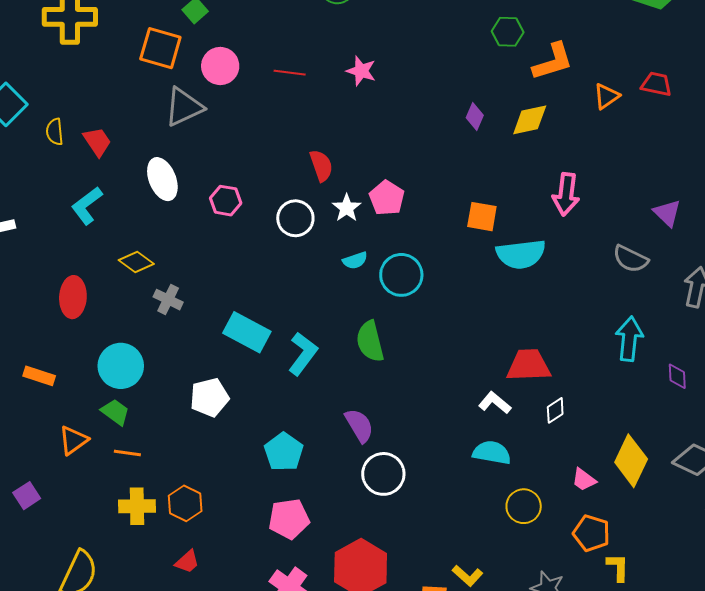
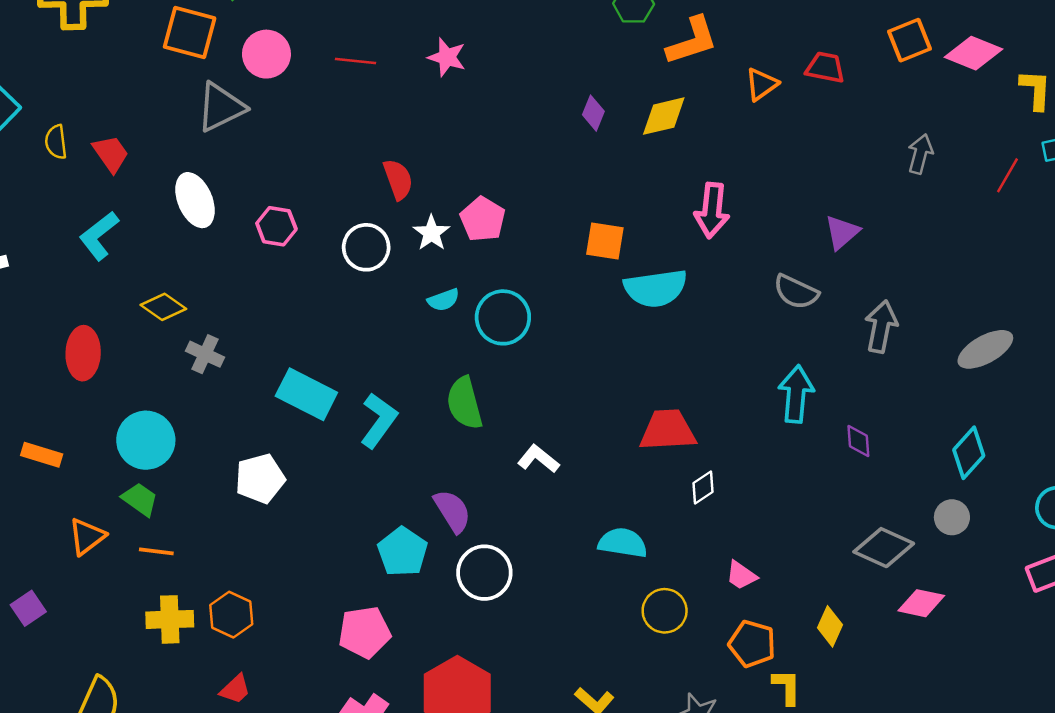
purple triangle: (667, 213) -> (842, 232), turned 36
white L-shape: (495, 403) -> (538, 459), moved
cyan pentagon: (284, 452) -> (402, 552), moved
yellow diamond: (631, 461) -> (830, 626), moved, size x0.6

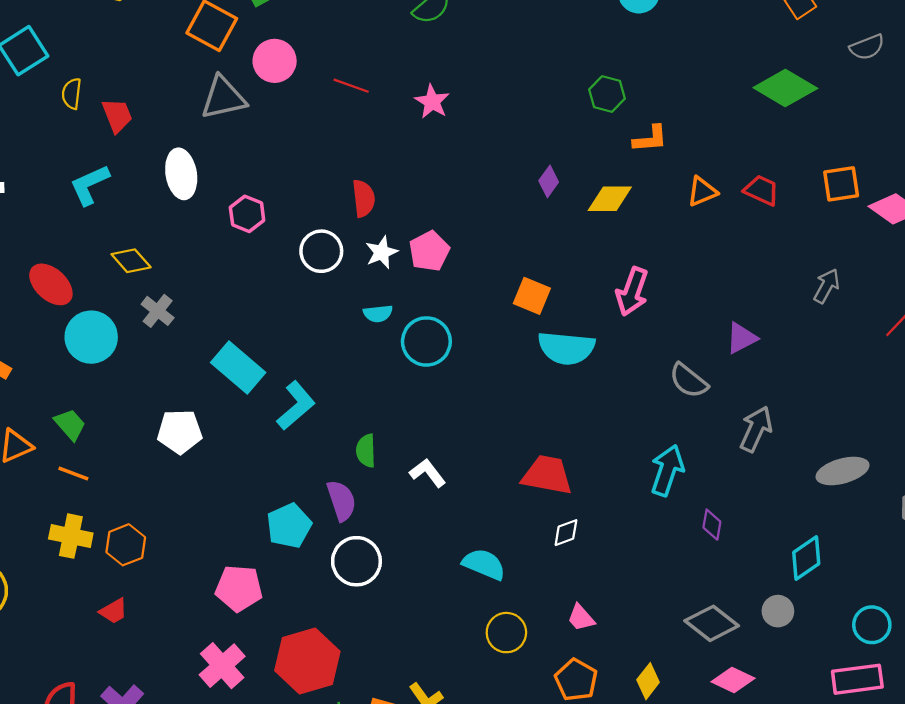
orange L-shape: (692, 41) -> (650, 139), size x0.7
red ellipse: (83, 353) -> (51, 284), turned -63
green semicircle: (464, 403) -> (366, 451), moved, size x0.7
cyan circle: (146, 440) -> (91, 337), moved

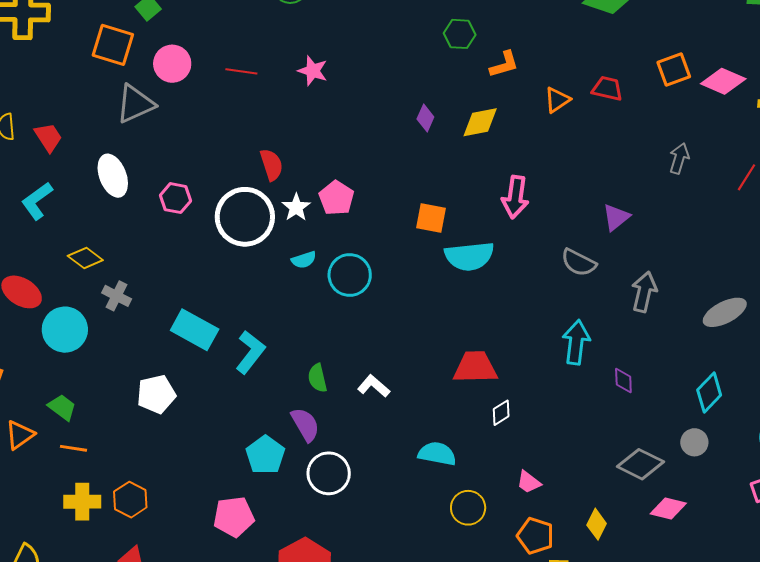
white circle: (321, 251) -> (245, 217), size x1.6

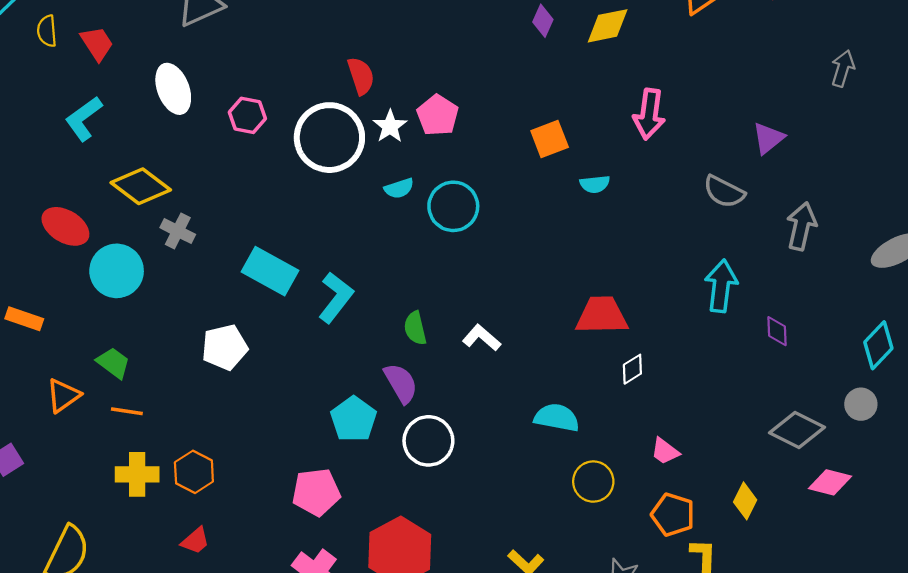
orange square: (431, 218) -> (550, 139), turned -32
cyan semicircle: (469, 256) -> (595, 184), size x0.5
yellow diamond: (85, 258) -> (141, 186), size x1.4

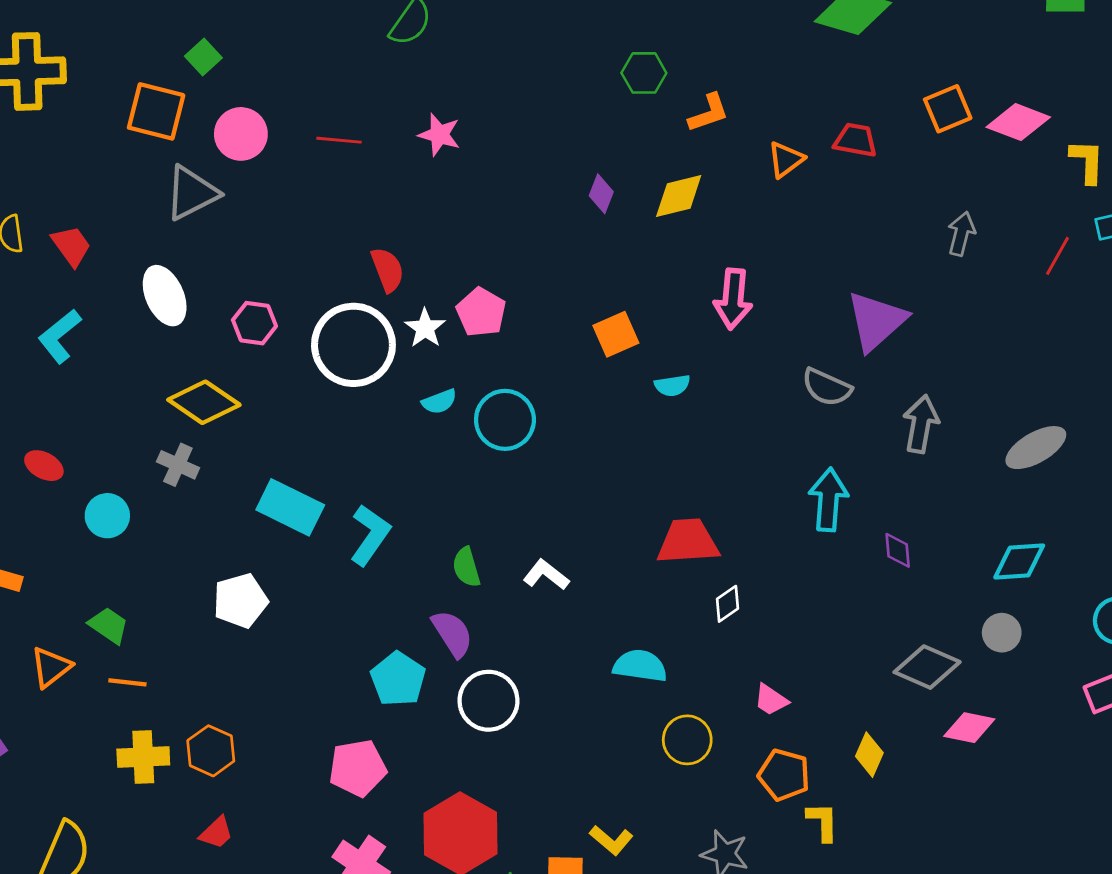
purple triangle: (768, 138) -> (876, 321), size x1.6
yellow diamond: (141, 186) -> (204, 402), moved
red ellipse: (65, 226) -> (44, 466), size x0.7
cyan circle: (117, 271) -> (107, 516), size x0.7
cyan diamond: (878, 345) -> (1019, 561), turned 45

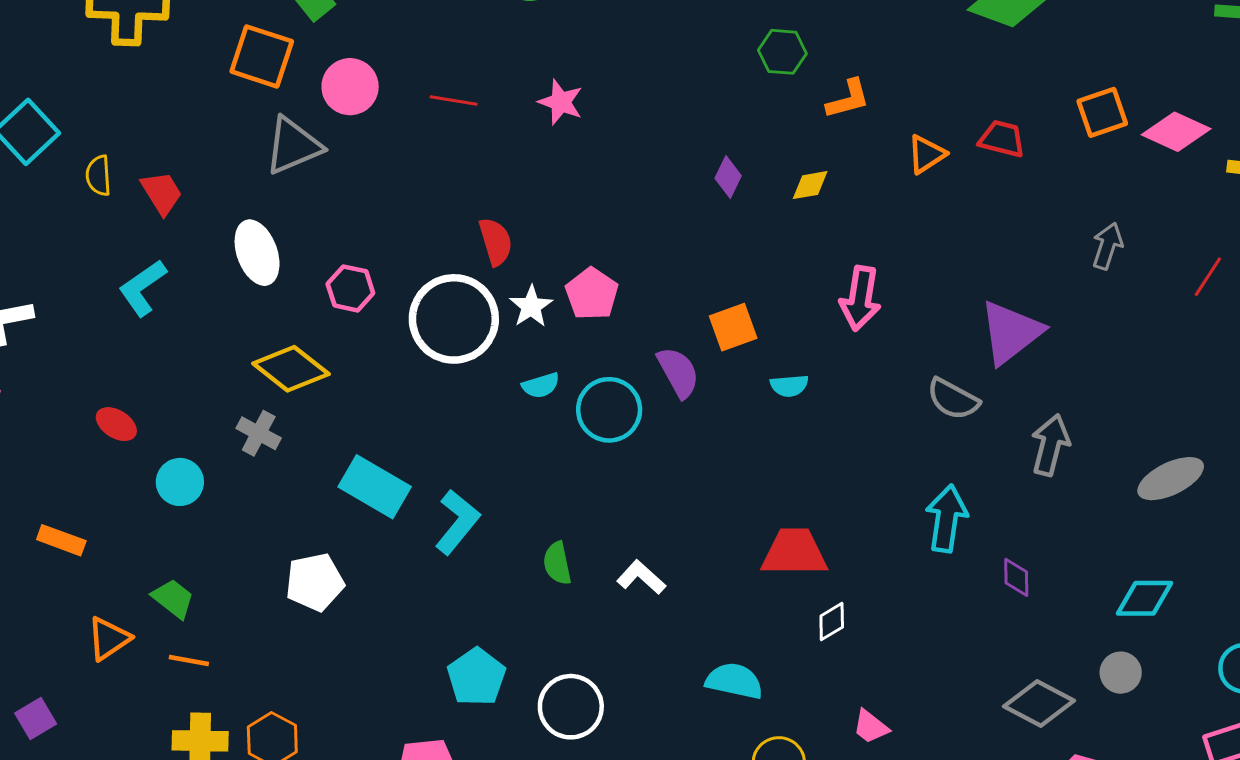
yellow diamond: (679, 196) -> (810, 185), size x0.7
purple semicircle: (452, 634) -> (678, 372), moved

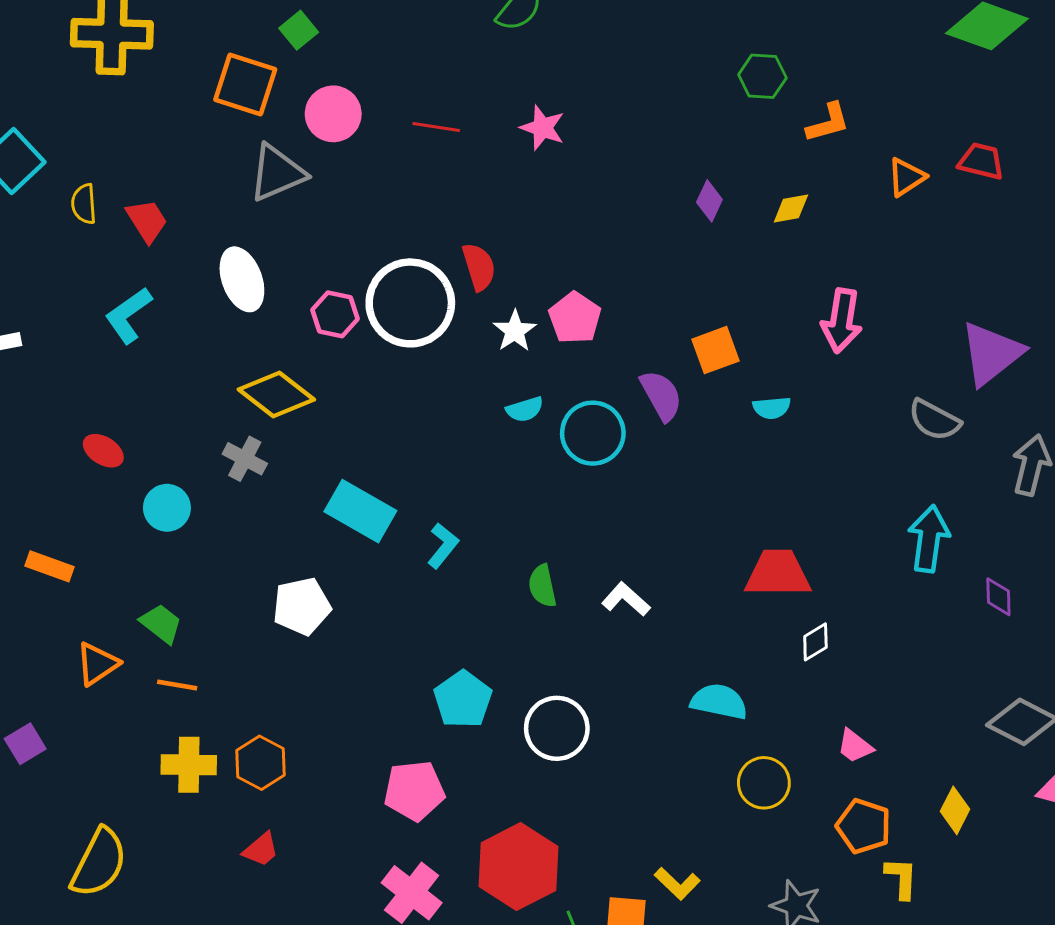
white circle: (454, 319) -> (410, 303), moved
cyan L-shape: (457, 522) -> (443, 546), size x0.7

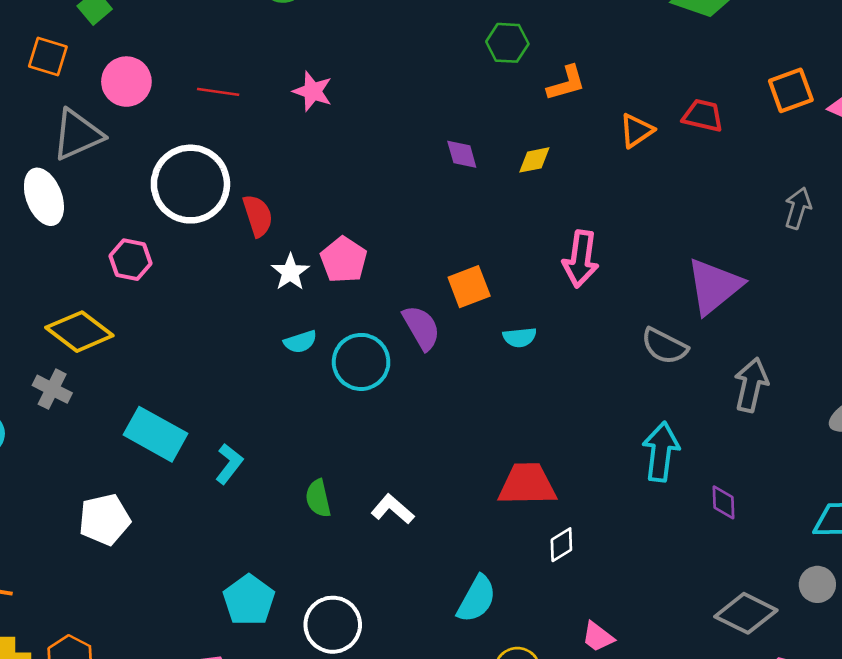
orange square: (245, 84) -> (48, 56), size x0.7
purple diamond: (709, 201) -> (462, 154), turned -40
white ellipse: (242, 279) -> (44, 197), moved
white circle: (410, 303) -> (190, 184), moved
cyan semicircle: (719, 702) -> (477, 599), turned 108

